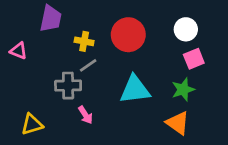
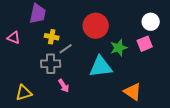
white circle: (186, 29) -> (151, 22), moved
yellow cross: (84, 41) -> (52, 37), moved
green star: (183, 90) -> (119, 48), moved

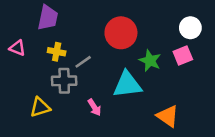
yellow cross: (52, 37) -> (57, 52), moved
green star: (119, 48) -> (150, 61), turned -30
pink arrow: (64, 86) -> (94, 107), moved
yellow triangle: (24, 93) -> (40, 107), moved

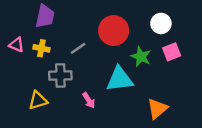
white circle: (190, 28) -> (161, 23), moved
yellow cross: (57, 52) -> (41, 48), moved
gray line: (83, 62) -> (78, 48), moved
orange triangle: (168, 116) -> (157, 109), turned 45

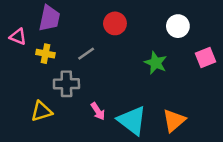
red circle: (114, 31) -> (115, 23), moved, size x0.7
pink triangle: (17, 45) -> (18, 37), moved
pink square: (172, 52) -> (205, 58), moved
cyan triangle: (120, 79) -> (132, 120), moved, turned 44

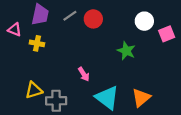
gray line: (86, 54) -> (70, 16), moved
pink square: (205, 58) -> (167, 34), moved
gray cross: (66, 84) -> (56, 101), moved
pink arrow: (98, 111) -> (84, 74), moved

